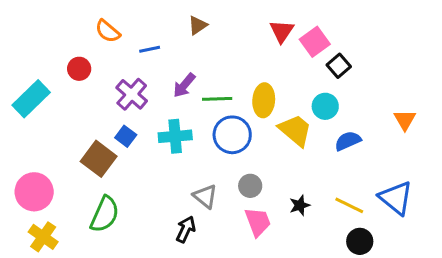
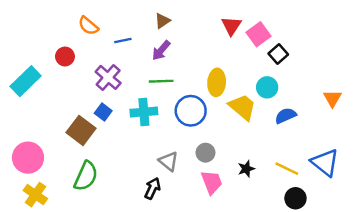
purple arrow: (184, 85) -> (161, 50), moved
green line: (217, 99) -> (161, 81), moved

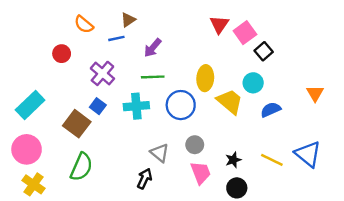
brown triangle: (162, 21) -> (128, 20), moved
cyan rectangle: (26, 81) -> (30, 105), moved
black circle: (295, 198) -> (237, 188), moved

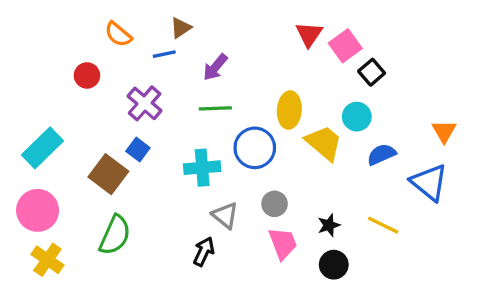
cyan cross: (136, 106) -> (202, 168), moved
blue triangle: (308, 154) -> (429, 182), moved

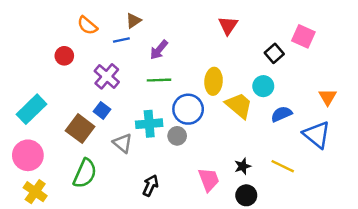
pink square: (345, 46) -> (303, 36), moved, turned -30
gray circle: (275, 204) -> (177, 136), moved
gray triangle: (225, 215) -> (123, 143), moved

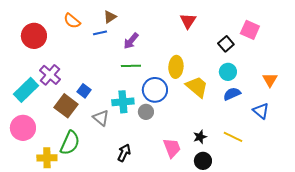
red circle: (64, 56) -> (34, 36), moved, size x1.6
purple cross: (107, 76) -> (50, 75), moved
cyan circle: (263, 86) -> (228, 72), moved
blue triangle: (317, 135) -> (261, 111), size x0.7
yellow cross: (35, 192) -> (47, 158), moved, turned -36

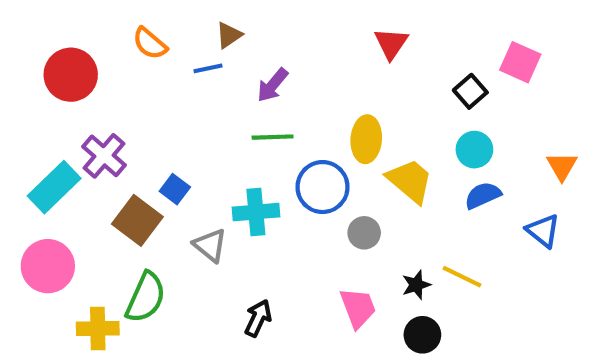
gray circle: (146, 112) -> (364, 233), moved
yellow line: (233, 137) -> (462, 277), moved

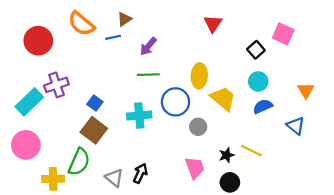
orange semicircle: (150, 43) -> (81, 24), size x1.4
purple cross: (104, 156) -> (56, 85), turned 30
brown square: (137, 220) -> (94, 130), moved
gray triangle: (210, 245) -> (114, 178), moved

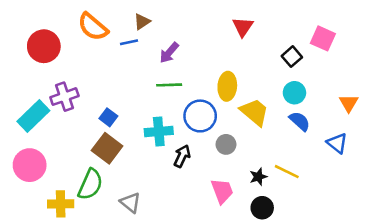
blue semicircle: (263, 106) -> (300, 121), turned 66
black arrow: (140, 173) -> (182, 156), moved

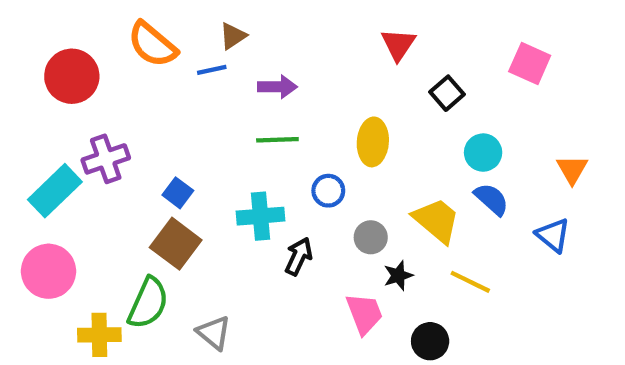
purple arrow: (169, 53) -> (277, 87), turned -130
black square: (292, 57) -> (447, 93), moved
yellow trapezoid: (254, 112) -> (436, 220), moved
blue circle: (200, 116) -> (328, 191), size x0.6
black star: (258, 177) -> (398, 275), moved

